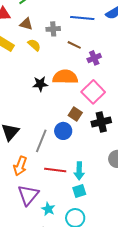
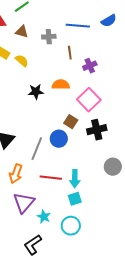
yellow semicircle: (34, 45) -> (22, 61), moved
brown line: (74, 45) -> (70, 53), turned 56
orange semicircle: (65, 77) -> (61, 85), size x0.7

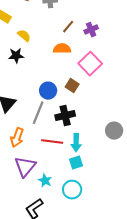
brown line: (70, 53) -> (68, 27), moved, turned 48
yellow semicircle: (22, 61) -> (24, 36), moved
black star: (36, 92) -> (16, 56), moved
black cross: (97, 130) -> (65, 116), moved
blue circle: (59, 139) -> (48, 91), moved

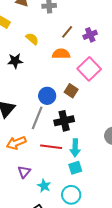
yellow semicircle: (24, 36) -> (32, 39), moved
orange arrow: (17, 138) -> (16, 143), turned 48
purple triangle: (25, 167) -> (24, 172), size x0.6

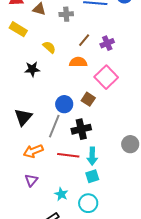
purple triangle: (24, 172) -> (31, 180), moved

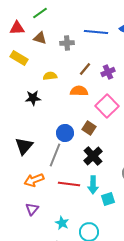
yellow semicircle: (49, 47) -> (50, 76), turned -48
black cross: (81, 129) -> (93, 156), moved, turned -30
cyan square: (92, 176) -> (108, 199), moved

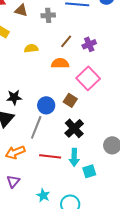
black star: (33, 98) -> (14, 97), moved

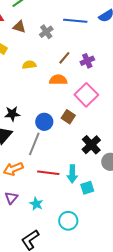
gray cross: (48, 15) -> (46, 32), turned -32
black cross: (74, 128) -> (91, 145), moved
cyan star: (43, 195) -> (36, 204), moved

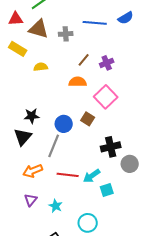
brown triangle: (19, 27) -> (39, 29), size x1.5
gray cross: (46, 32) -> (66, 34), turned 32
yellow semicircle: (29, 65) -> (41, 67), moved
black cross: (91, 145) -> (111, 147), turned 30
cyan arrow: (72, 174) -> (92, 176), turned 54

